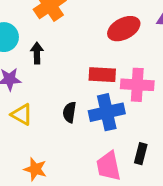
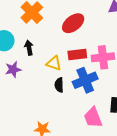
red ellipse: (124, 29) -> (73, 23), moved
yellow triangle: (22, 114) -> (54, 63), moved

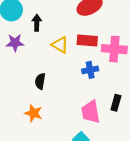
blue cross: (85, 80) -> (90, 70), size x0.6
black semicircle: (59, 85) -> (40, 81), moved

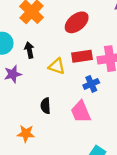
pink trapezoid: (91, 112) -> (81, 112), moved
orange star: (34, 113) -> (26, 134), moved

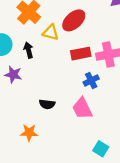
yellow triangle: (57, 66) -> (51, 32), moved
purple star: (13, 74) -> (13, 75), turned 30
black semicircle: (46, 106) -> (47, 104), turned -77

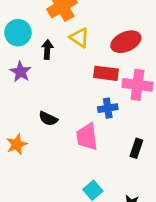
red ellipse: (74, 20) -> (126, 42), moved
orange star: (29, 133) -> (17, 144), turned 30

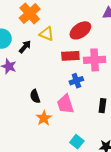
black arrow: (47, 49) -> (25, 47), turned 48
black semicircle: (48, 119) -> (35, 96), turned 56
orange star: (17, 144) -> (44, 118), moved

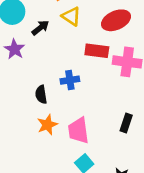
blue cross: (76, 81) -> (70, 80), moved
pink trapezoid: (65, 104) -> (78, 131), moved

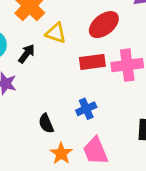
blue cross: (70, 80) -> (86, 109), moved

